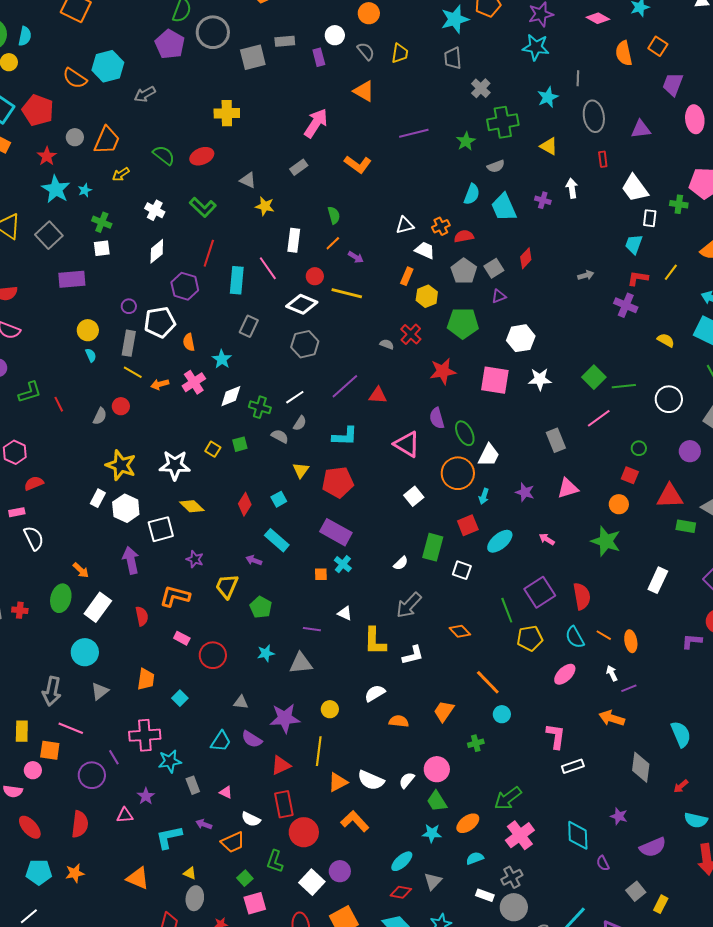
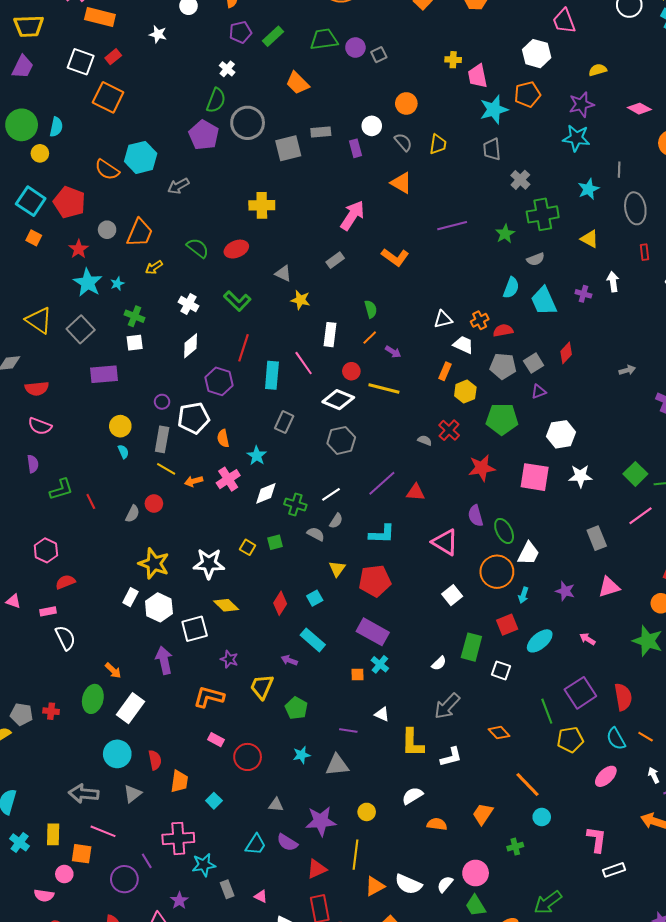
gray pentagon: (464, 271) -> (503, 366), turned -30
red semicircle: (142, 616) -> (155, 760), moved
gray arrow: (52, 691) -> (84, 794), turned 84

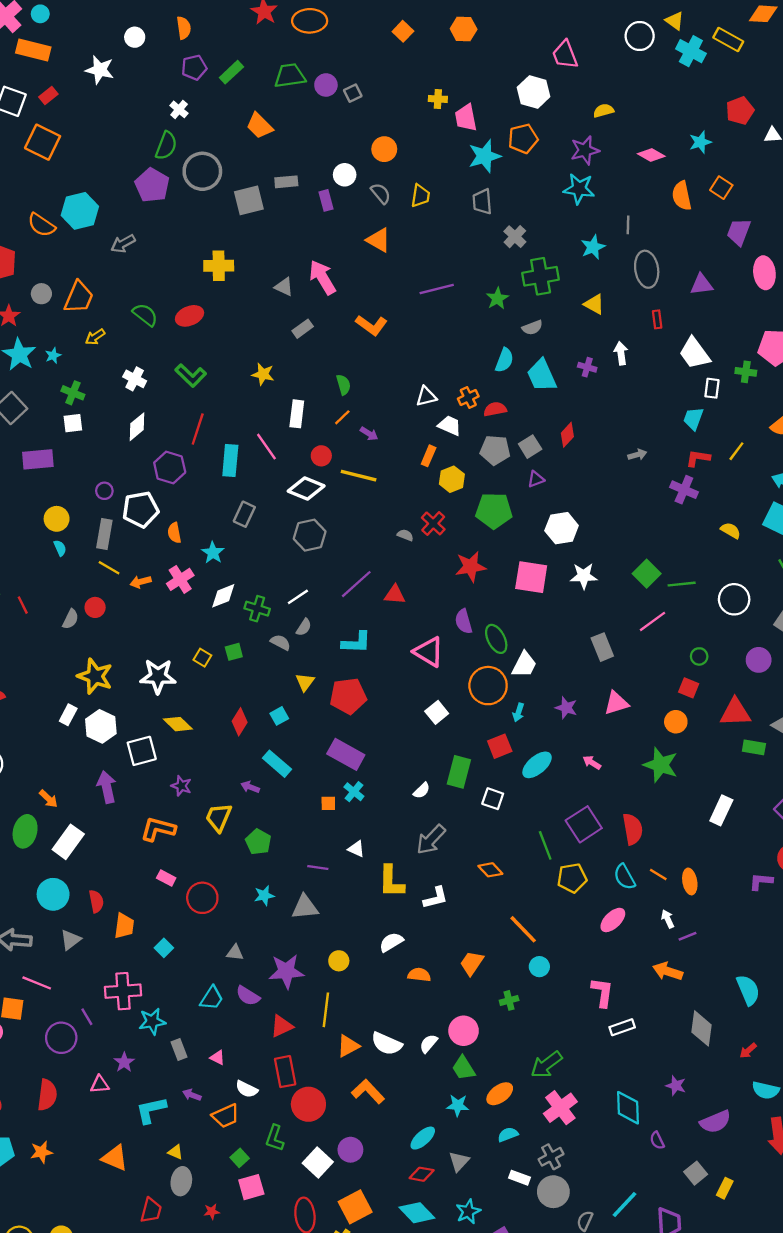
white star: (158, 34) -> (100, 70), size x1.4
pink arrow: (352, 215) -> (322, 277), turned -64
gray triangle: (283, 273) -> (284, 287), moved

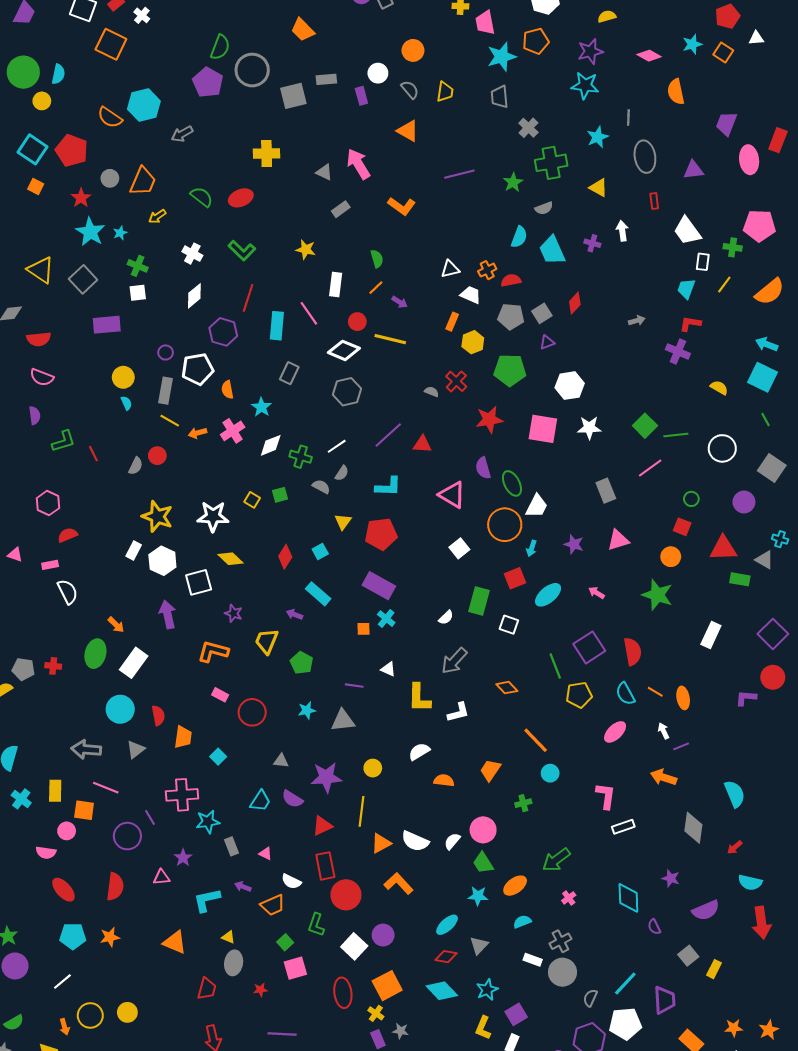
white cross: (179, 109) -> (142, 15), moved
orange square: (721, 188) -> (723, 53), moved
yellow line: (736, 451) -> (724, 284), moved
pink cross: (560, 1108) -> (569, 898), size x0.5

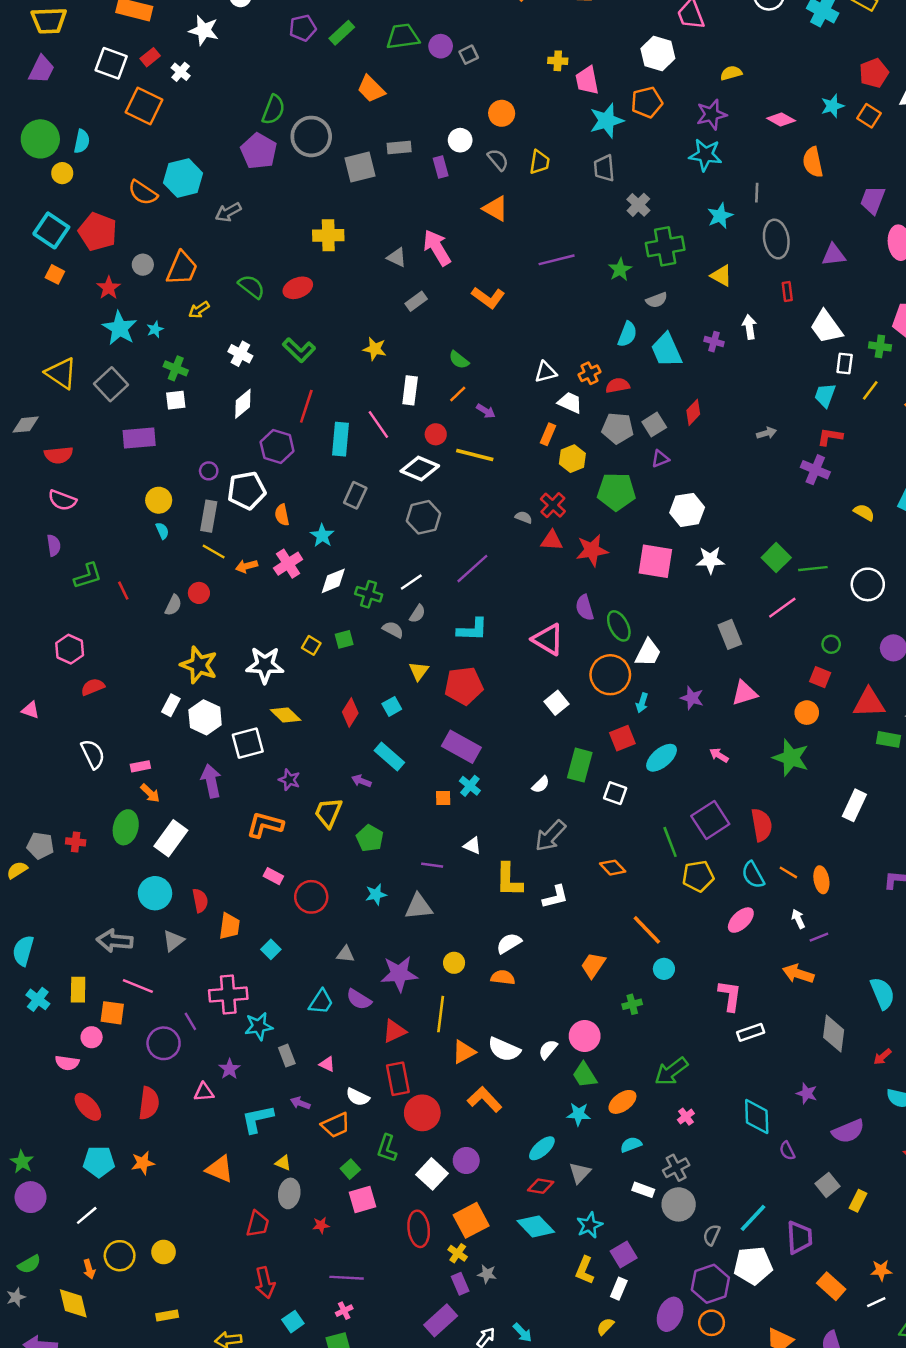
green semicircle: (377, 259) -> (459, 360), turned 144
red triangle: (422, 444) -> (552, 540), moved
pink rectangle: (50, 565) -> (140, 766), moved
orange semicircle: (444, 780) -> (503, 977), moved

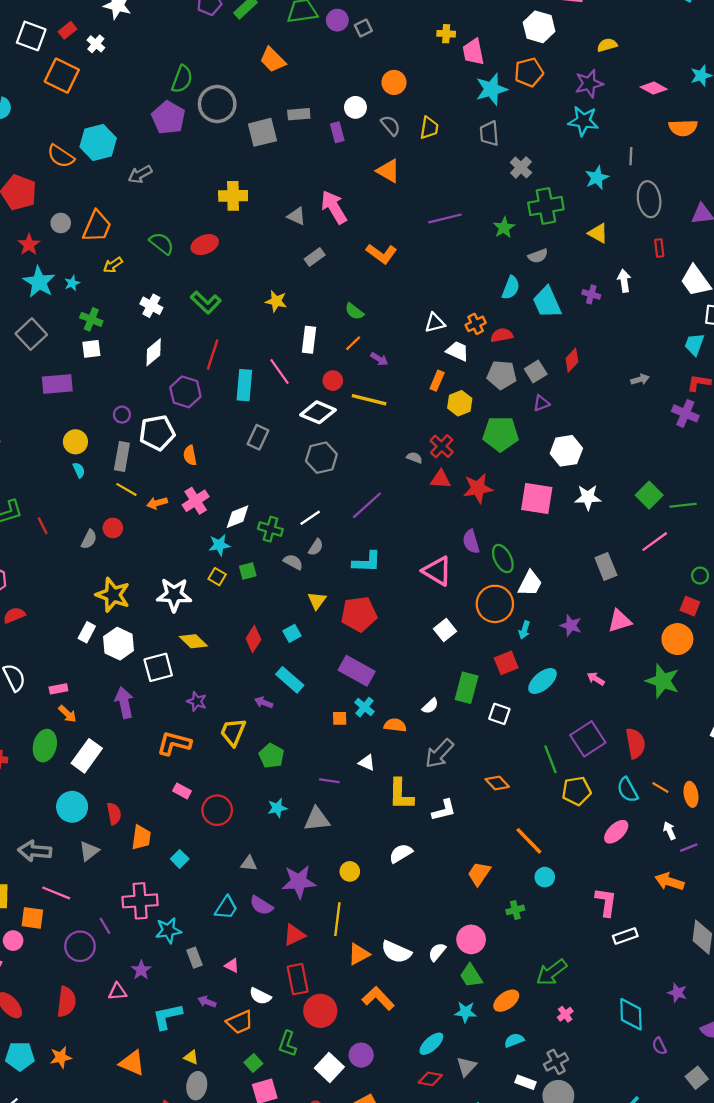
orange semicircle: (813, 162) -> (683, 128), turned -80
cyan star: (322, 536) -> (219, 545), moved, turned 30
orange circle: (807, 713) -> (677, 639), size x1.4
orange semicircle: (503, 977) -> (395, 725), moved

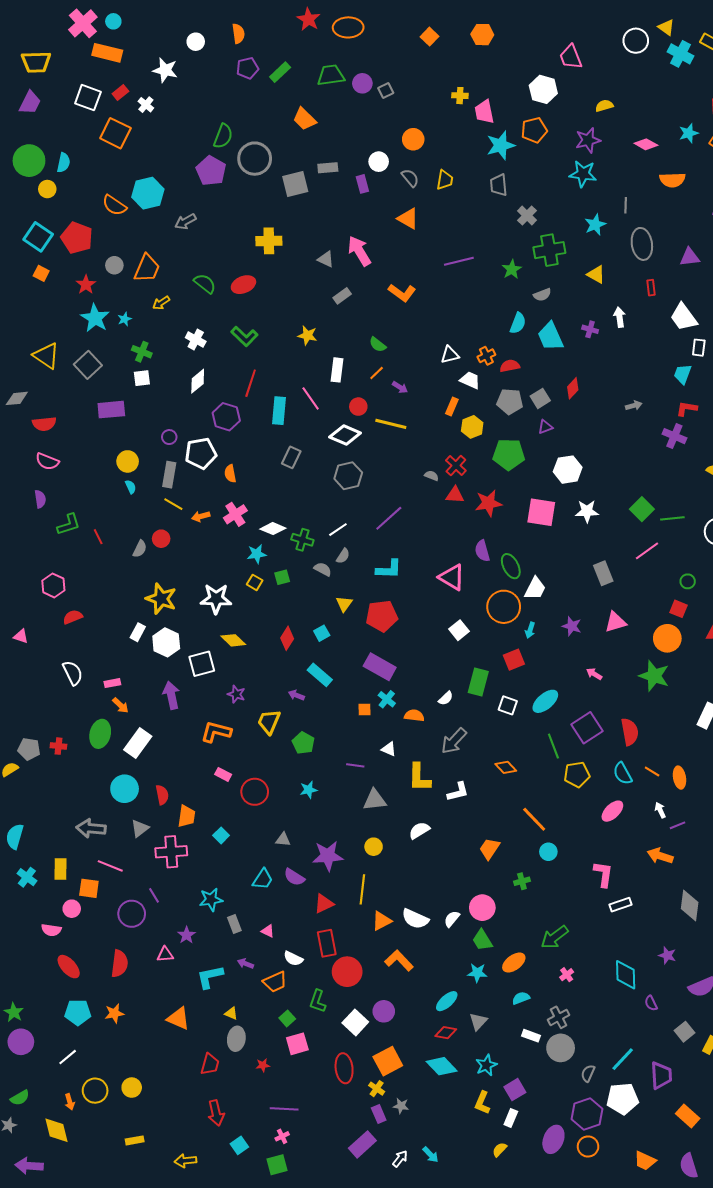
white diamond: (238, 517) -> (273, 529), turned 45
cyan ellipse: (542, 681) -> (545, 701), moved
gray triangle: (317, 819) -> (375, 800), moved
pink cross: (140, 901) -> (171, 852), moved

